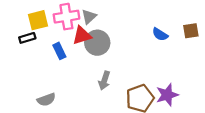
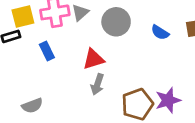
red triangle: (82, 36) -> (93, 59), moved
gray circle: (97, 43) -> (116, 22), moved

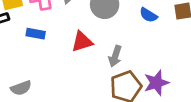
blue rectangle: (47, 51) -> (36, 34), turned -54
gray arrow: (97, 84) -> (115, 56), moved

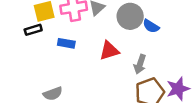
blue semicircle: (148, 15) -> (151, 26), moved

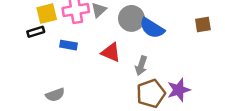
blue semicircle: (151, 26) -> (152, 28), size x1.5
red triangle: (109, 51) -> (111, 52), turned 40

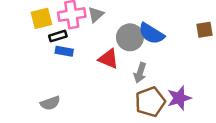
gray circle: (131, 18) -> (130, 37), moved
black rectangle: (36, 32) -> (58, 36), moved

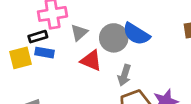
gray triangle: (96, 15) -> (79, 33), moved
yellow square: (41, 18) -> (21, 58), moved

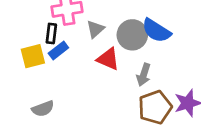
black rectangle: (38, 37) -> (51, 33), turned -66
blue rectangle: (45, 53) -> (58, 50), turned -48

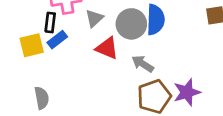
blue semicircle: (156, 31) -> (156, 20), turned -120
gray arrow: (144, 75) -> (143, 64), turned 105
gray semicircle: (43, 109) -> (42, 98), turned -80

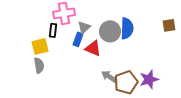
blue rectangle: (57, 40) -> (78, 39), moved, turned -32
gray arrow: (143, 64) -> (109, 76), moved
gray semicircle: (42, 98) -> (39, 65), moved

